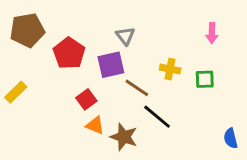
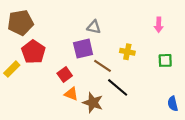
gray triangle: (125, 36) -> (94, 27), turned -40
red pentagon: (69, 53) -> (33, 52), moved
green square: (205, 79) -> (165, 60), moved

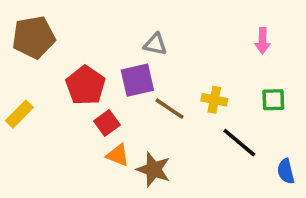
red pentagon: (33, 52) -> (86, 85), moved
yellow cross: (127, 52) -> (214, 100), moved
black line: (118, 87) -> (239, 143), moved

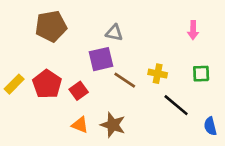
brown pentagon: (34, 37) -> (51, 26), moved
red pentagon: (86, 85) -> (47, 84), moved
orange triangle: (118, 155) -> (80, 125), moved

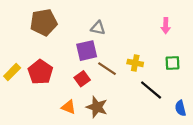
red square: (79, 91) -> (82, 79), moved

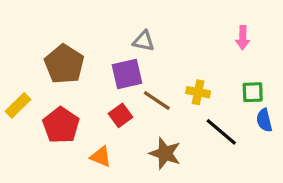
brown pentagon: (44, 22) -> (64, 64), moved, turned -30
red pentagon: (40, 72) -> (61, 125), moved
brown star: (97, 107) -> (165, 153), moved
blue semicircle: (180, 108) -> (264, 120), moved

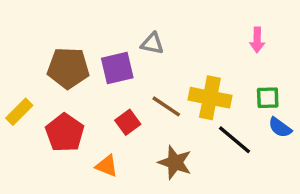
brown pentagon: (64, 64) -> (68, 68), turned -30
purple square: (127, 74) -> (117, 68), moved
yellow cross: (198, 92) -> (210, 98), size x1.6
blue semicircle: (264, 120) -> (280, 127), turned -40

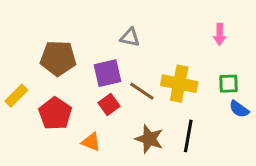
purple square: (117, 68) -> (107, 73), moved
black line: (234, 140) -> (188, 136), moved, turned 60

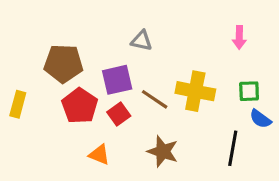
yellow rectangle: (16, 96) -> (18, 104), turned -30
red pentagon: (55, 114) -> (80, 106), moved
black line: (188, 136) -> (233, 148), moved

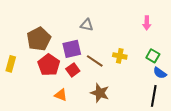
brown pentagon: (63, 64) -> (39, 39), turned -30
yellow cross: (195, 91) -> (120, 56), size x0.6
green square: (249, 91) -> (153, 56), turned 32
black line: (233, 148) -> (154, 96), moved

